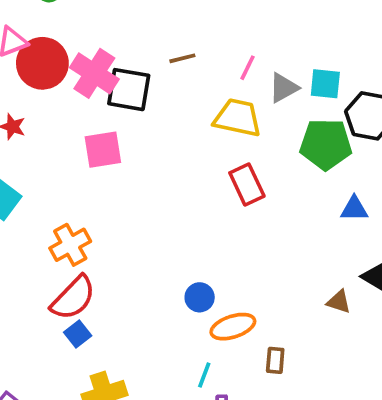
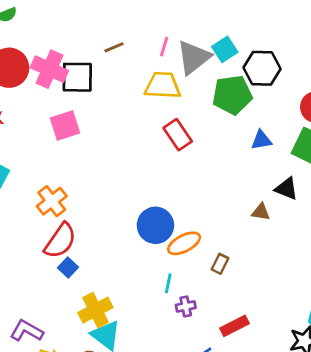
cyan square: (325, 84) -> (225, 49), turned -30
gray triangle: (284, 88) -> (194, 57), size x1.5
blue circle: (200, 297) -> (155, 225), size x1.6
brown rectangle: (275, 360) -> (220, 264), turned 30

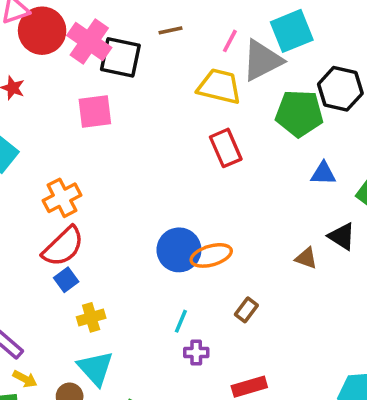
cyan square: (225, 49) -> (292, 31), moved, size x1.4
orange ellipse: (184, 243) -> (211, 255), moved
yellow cross: (95, 310) -> (91, 317), moved, size x0.7

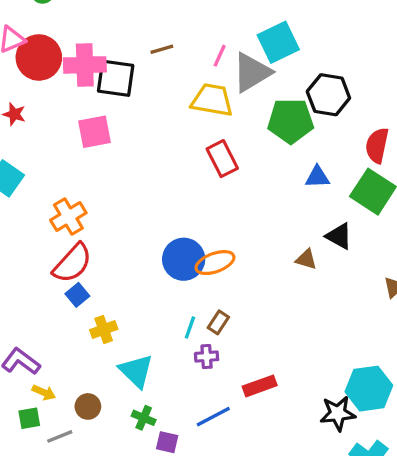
pink cross: (89, 42) -> (85, 65), turned -33
brown rectangle: (246, 310) -> (218, 322), moved
cyan triangle: (95, 368) -> (136, 371), moved

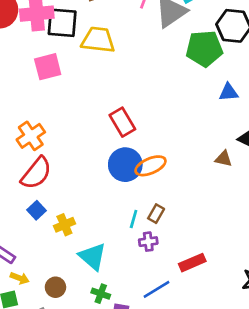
yellow trapezoid: (212, 100) -> (98, 40), moved
red rectangle: (222, 159) -> (122, 122), moved
blue square: (77, 295) -> (36, 210), moved

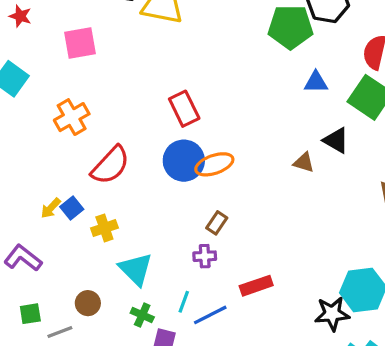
pink square: (48, 67) -> (80, 43), moved
red semicircle: (36, 173) -> (110, 165), moved
cyan line: (134, 219) -> (184, 302), moved
yellow arrow: (20, 278) -> (51, 208), moved, turned 108

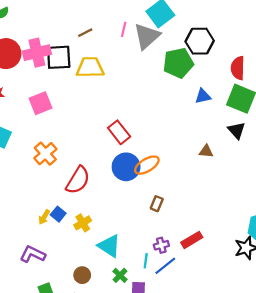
black triangle: (336, 140) -> (236, 130), moved, turned 30
purple cross: (205, 256) -> (161, 245), moved
green cross: (142, 315) -> (120, 275), turned 32

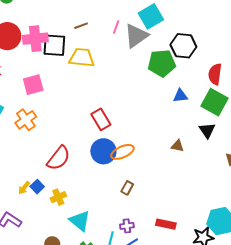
orange cross: (45, 154) -> (26, 120), moved
red rectangle: (192, 240) -> (166, 224), moved, turned 36

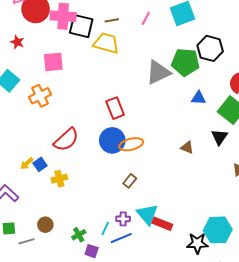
brown line: (81, 26) -> (112, 20), moved
gray triangle: (136, 36) -> (158, 72), moved
cyan triangle: (80, 221) -> (147, 214), moved

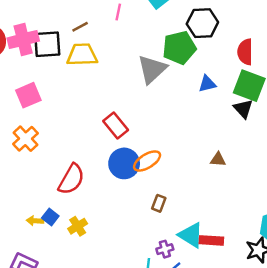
black triangle: (219, 137) -> (243, 109), moved
brown triangle: (187, 147) -> (218, 159), moved
yellow arrow: (27, 163) -> (35, 221), turned 64

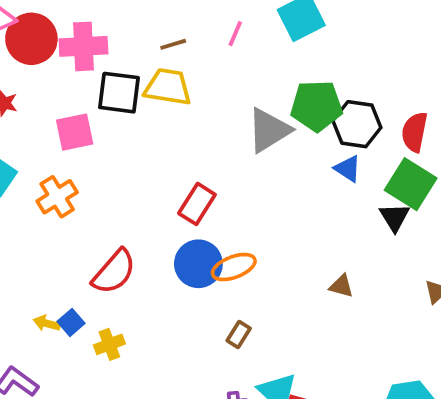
black hexagon: (202, 23) -> (357, 124), moved
black square: (47, 44) -> (119, 93), moved
blue triangle: (207, 84) -> (348, 169), turned 36
red rectangle: (116, 125) -> (197, 204), turned 60

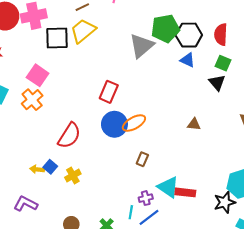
yellow trapezoid: (168, 87) -> (83, 31), turned -40
pink square: (75, 132) -> (38, 75), moved, turned -35
green square: (411, 184) -> (223, 63), size x0.6

